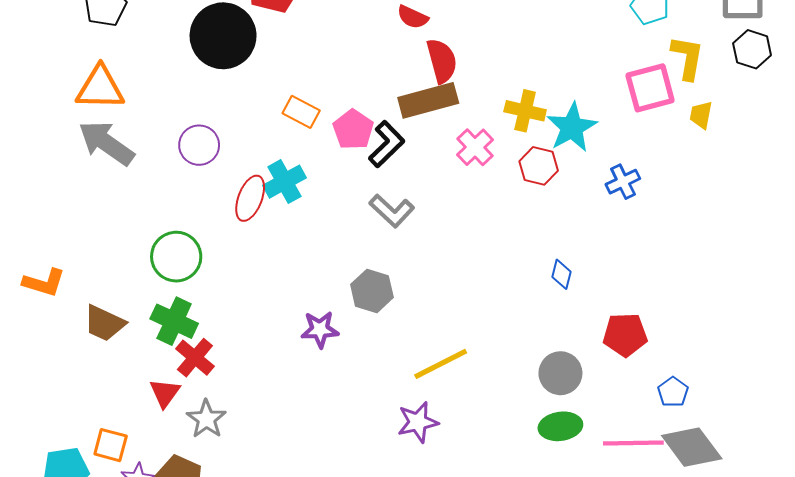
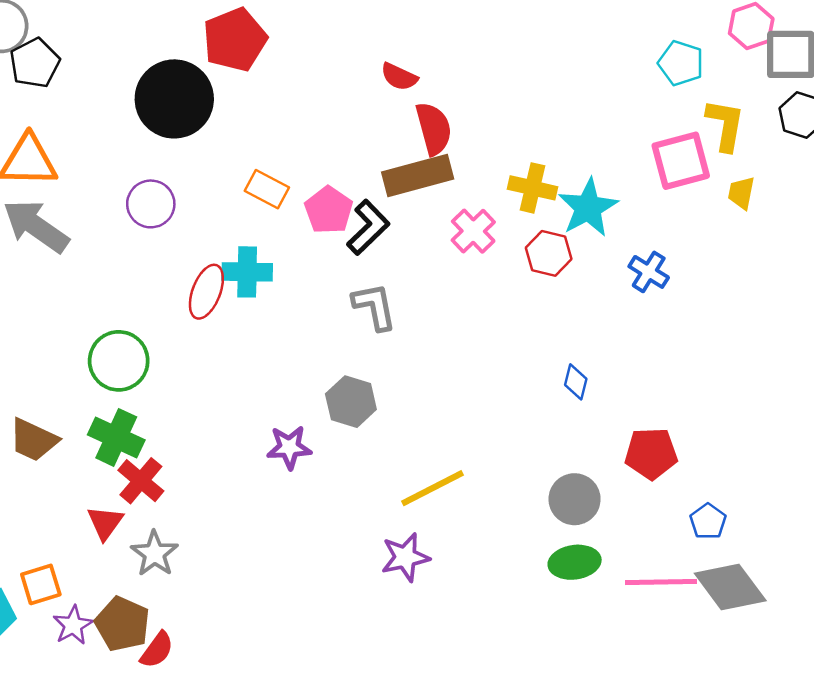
purple circle: (199, 145) -> (151, 204), moved
cyan cross: (284, 182) -> (247, 272), turned 30
blue cross: (623, 182) -> (649, 272), turned -32
gray L-shape: (392, 211) -> (374, 306), turned -144
orange square: (111, 445) -> (41, 584), turned -32

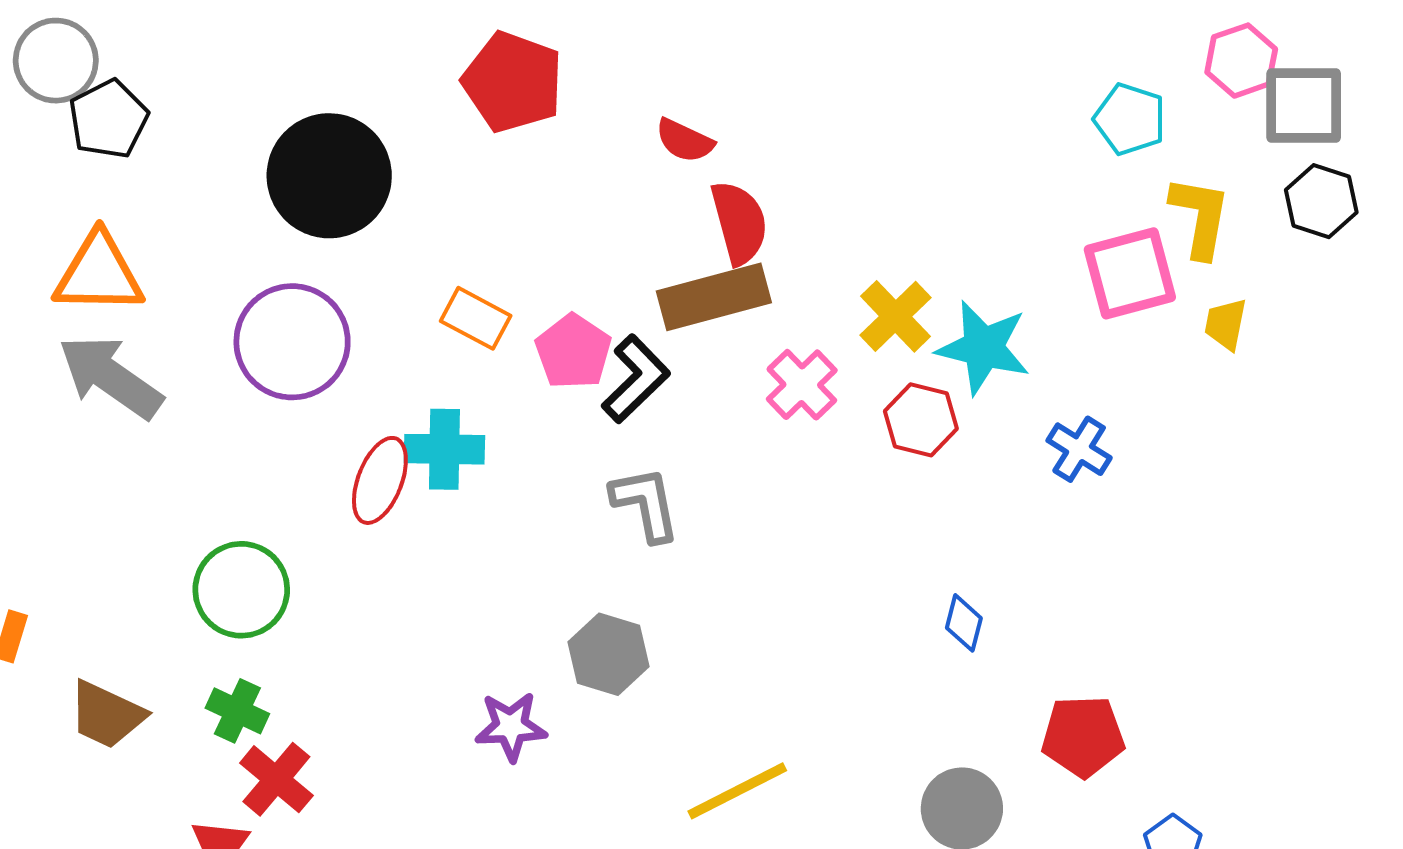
red pentagon: (235, 40) -> (513, 82), moved, turned -30
yellow cross: (533, 188) -> (896, 316), turned 33
purple circle: (151, 204) -> (292, 342), size x1.5
cyan star: (588, 208) -> (983, 348), turned -30
green cross: (116, 437) -> (237, 711), size x0.7

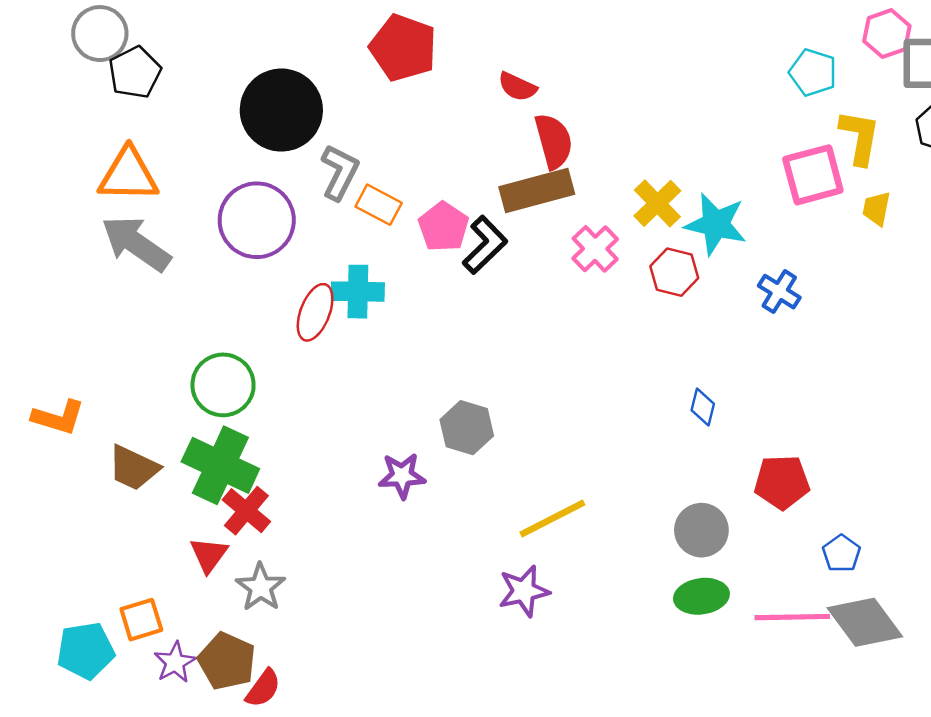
gray L-shape: (646, 504) -> (340, 172), moved, turned 38
green cross: (237, 711) -> (220, 465), size x1.8

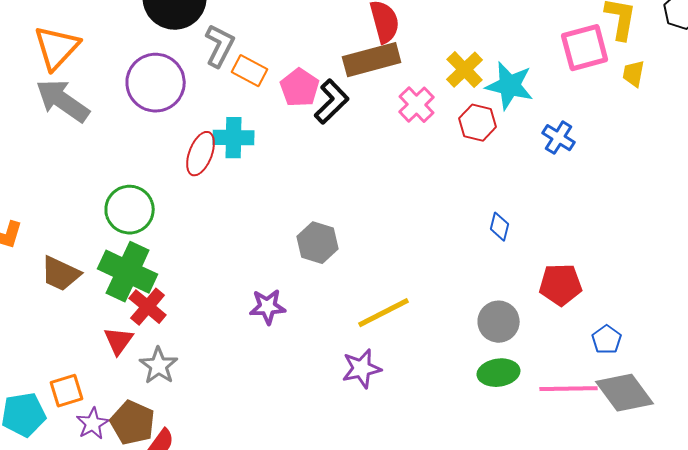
orange triangle: (128, 175) -> (57, 48), turned -48
purple star: (402, 476) -> (268, 307), moved

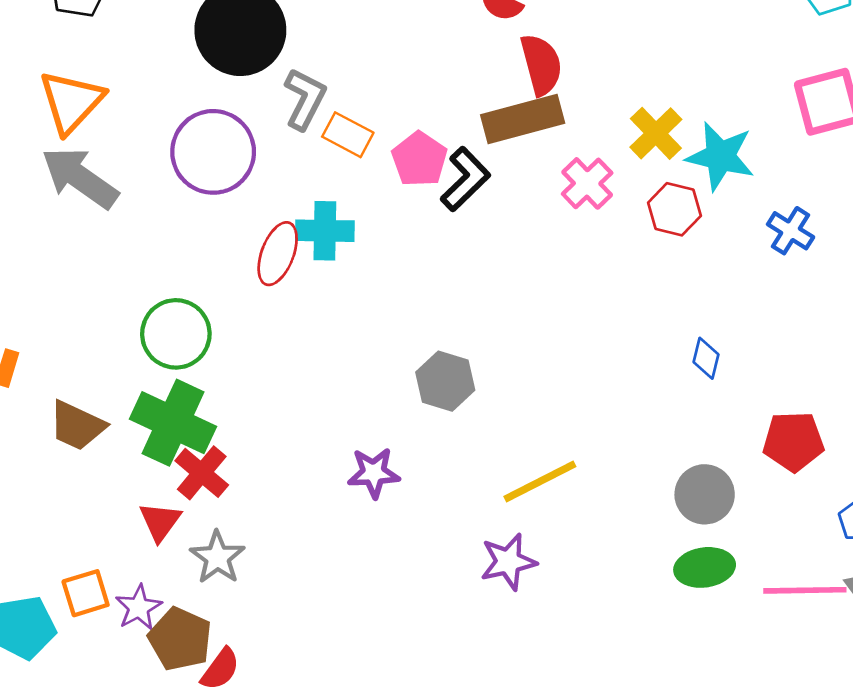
purple star: (93, 424) -> (139, 608), moved

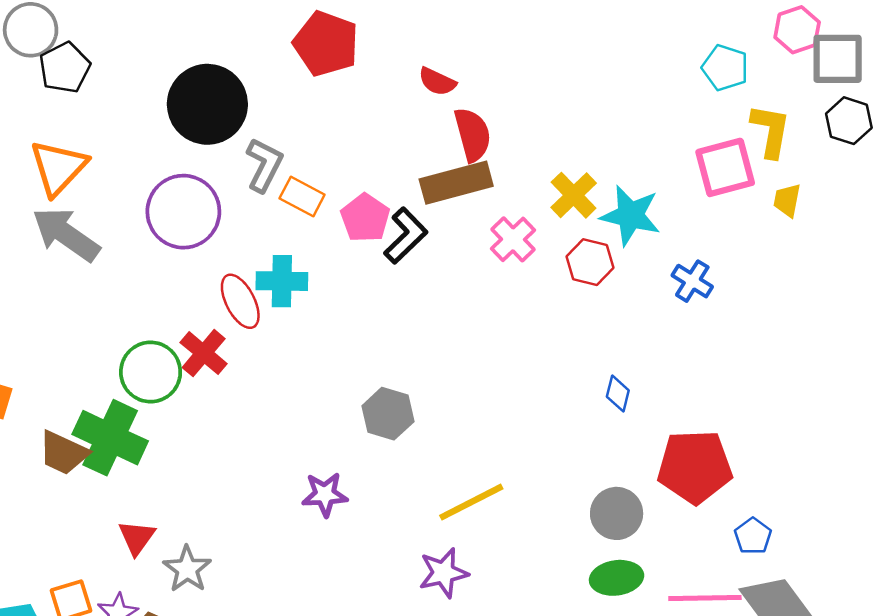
red ellipse: (278, 254) -> (240, 301), turned -48
green cross: (173, 423) -> (110, 438), moved
red pentagon: (793, 441) -> (695, 467), size x1.4
red cross: (202, 473) -> (204, 353), moved

